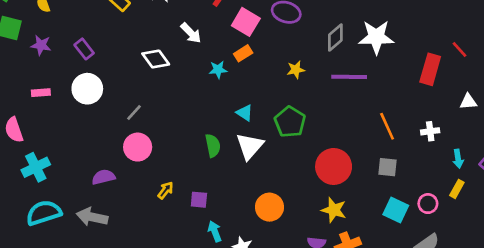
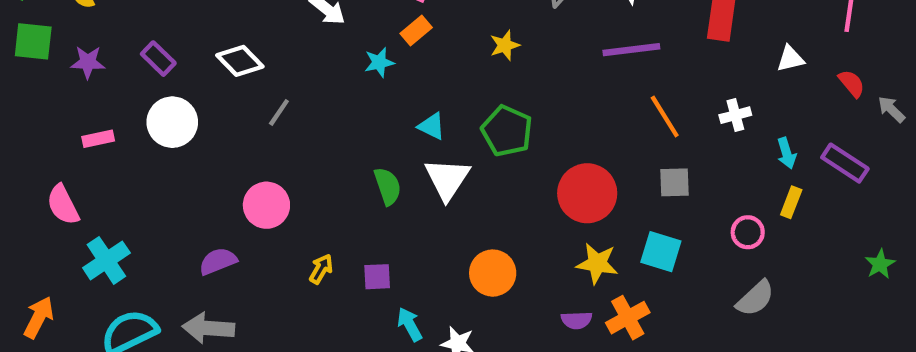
white diamond: (156, 59) -> (240, 61), moved
purple line: (349, 77) -> (631, 50), moved
gray line: (134, 112) -> (279, 112), moved
cyan square: (396, 210) -> (661, 252), moved

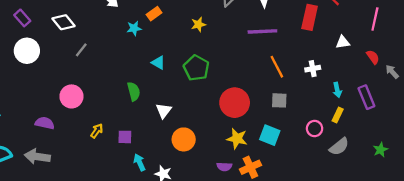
purple rectangle: (845, 163) -> (366, 97), turned 30
white triangle: (447, 179) -> (164, 111), moved, size x0.7
purple semicircle: (218, 261) -> (45, 123), turned 30
gray semicircle: (755, 298) -> (339, 147), moved

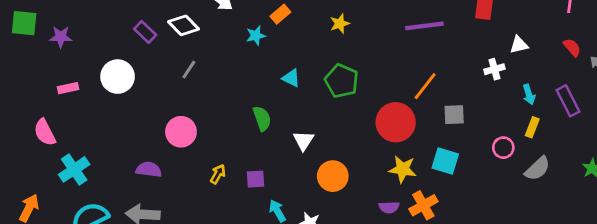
purple rectangle: (22, 18) -> (145, 32), moved
white diamond: (63, 22) -> (183, 25), moved
white triangle: (343, 42) -> (519, 45), moved
orange line: (277, 67) -> (425, 86), moved, turned 70

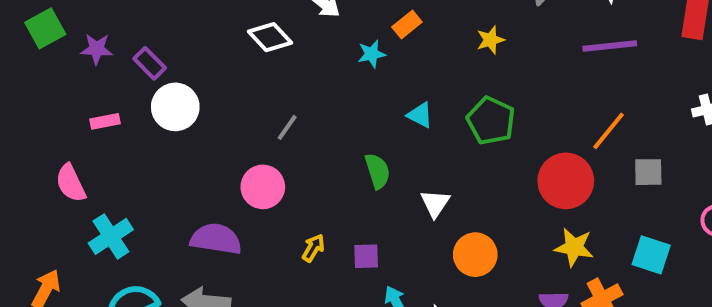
green square: (24, 23) -> (45, 28), turned -36
purple rectangle: (145, 32) -> (150, 63), moved
gray line: (189, 70) -> (287, 127), moved
cyan square: (445, 161) -> (651, 255), moved
purple semicircle: (149, 169) -> (216, 239), size x1.4

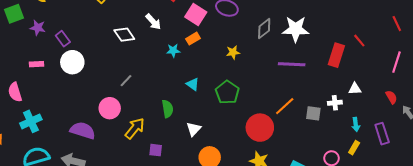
gray square: (648, 172) -> (313, 113), moved
yellow arrow: (313, 248) -> (135, 128), moved, size x1.6

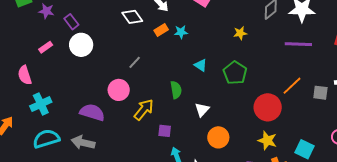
orange rectangle: (193, 39) -> (161, 30), moved
pink rectangle: (37, 64) -> (46, 47), turned -32

